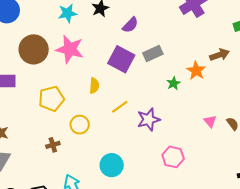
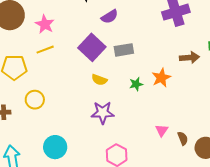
pink star: (70, 49) -> (45, 24), size x0.7
brown arrow: (219, 55) -> (189, 58), moved
yellow semicircle: (94, 86) -> (99, 80), moved, turned 91
yellow line: (120, 107) -> (45, 50), moved

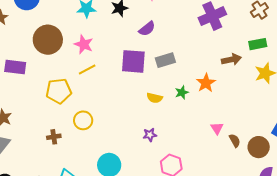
purple square: (92, 47) -> (133, 61), turned -32
yellow semicircle: (99, 80) -> (155, 98), moved
purple star: (103, 113) -> (150, 135), moved, size x0.6
pink triangle: (162, 130) -> (217, 128), moved

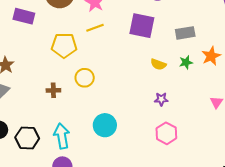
gray rectangle: (165, 60) -> (185, 33), moved
purple star: (150, 135) -> (161, 99), moved

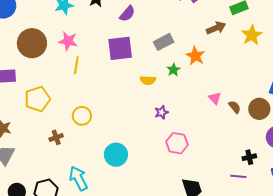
yellow line: (95, 28) -> (76, 65), turned -42
yellow pentagon: (64, 45) -> (37, 99), moved

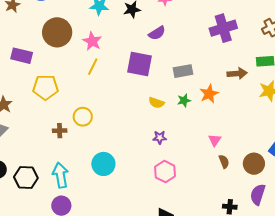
brown semicircle: (235, 107) -> (224, 162), moved
brown cross: (56, 137) -> (60, 131), moved

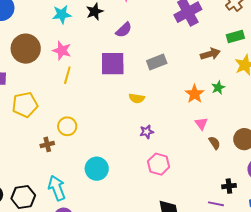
orange star: (209, 94) -> (195, 94), moved
green star: (184, 100) -> (218, 88), moved

